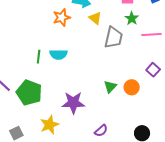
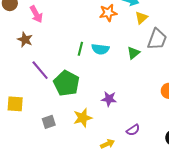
yellow triangle: (95, 18) -> (141, 18), turned 32
green triangle: (110, 87) -> (134, 53), moved
purple star: (73, 103) -> (109, 99), size x0.7

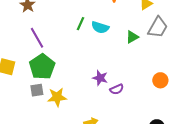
green pentagon: (66, 83) -> (42, 67), moved
yellow star: (83, 118) -> (57, 97), moved
purple semicircle: (133, 130) -> (117, 89), moved

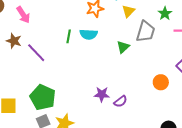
green line: (80, 24) -> (69, 36), moved
cyan semicircle: (100, 27) -> (89, 34), moved
purple line: (37, 38) -> (36, 53), moved

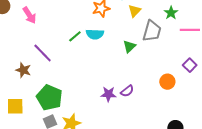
green line: (69, 36) -> (75, 36), turned 40
brown star: (14, 41) -> (23, 70), moved
purple semicircle: (121, 101) -> (127, 91), moved

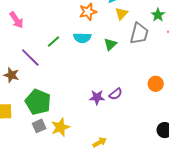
green line: (75, 36) -> (53, 41), moved
green triangle: (129, 47) -> (110, 44), moved

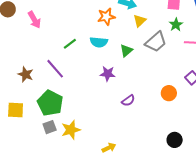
gray trapezoid: (139, 33) -> (156, 42), turned 30
purple line: (30, 58) -> (55, 69), moved
purple star: (97, 97) -> (108, 74), moved

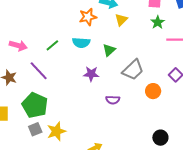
pink arrow: (34, 20) -> (18, 46), moved, turned -42
gray trapezoid: (156, 42) -> (133, 70), moved
purple semicircle: (128, 101) -> (113, 100), turned 40

